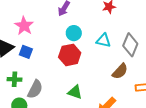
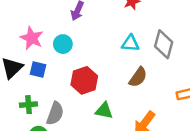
cyan circle: (74, 33) -> (63, 44), moved
red hexagon: (70, 55) -> (84, 80), moved
brown semicircle: (120, 71) -> (138, 77), moved

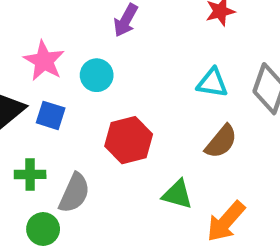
green triangle: (104, 111) -> (177, 194), moved

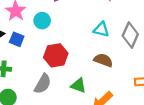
brown semicircle: (221, 142) -> (103, 60), turned -114
gray semicircle: (74, 193) -> (43, 84), moved

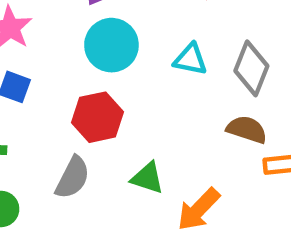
cyan circle: (42, 21) -> (111, 45), moved, size x1.5
brown semicircle: (103, 60) -> (247, 129), moved

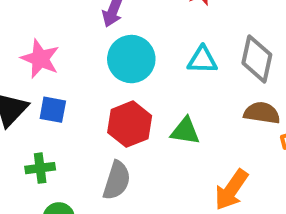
green triangle: (147, 178) -> (185, 131), moved

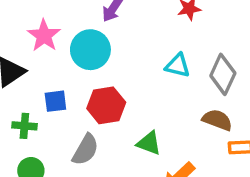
cyan circle: (131, 59) -> (90, 50), moved
blue square: (53, 110) -> (55, 101), moved, turned -30
green triangle: (185, 131) -> (149, 143), moved

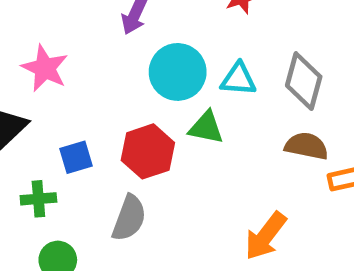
cyan circle: (90, 50) -> (178, 72), moved
green triangle: (149, 143) -> (206, 128), moved

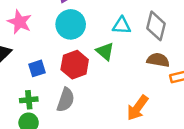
cyan circle: (178, 72) -> (71, 24), moved
green triangle: (206, 128) -> (105, 51), turned 30
green cross: (38, 199) -> (29, 100), moved

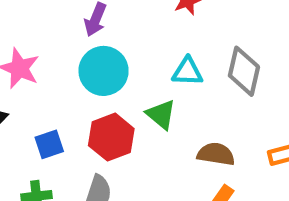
brown semicircle: (158, 60) -> (216, 154), moved

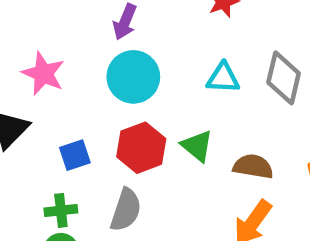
green triangle: (161, 114) -> (197, 146), moved

